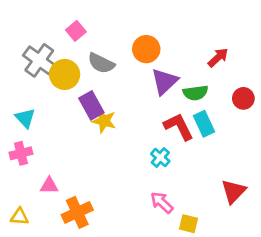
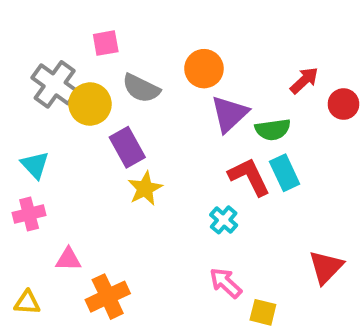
pink square: (76, 31) -> (106, 43), turned 30
red circle: (243, 98) -> (343, 104), moved
yellow star: (104, 121) -> (145, 189), moved, turned 30

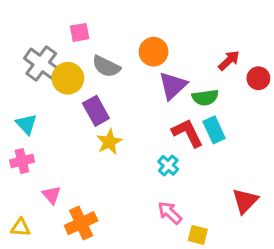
pink triangle: (68, 259) -> (52, 195), turned 48

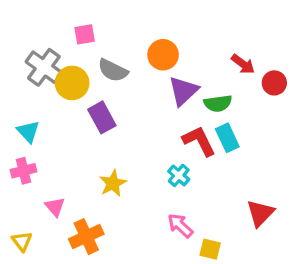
red arrow: (229, 61) -> (243, 64), turned 80
yellow star: (109, 142) -> (113, 183), moved
yellow triangle: (21, 227) -> (22, 241), turned 48

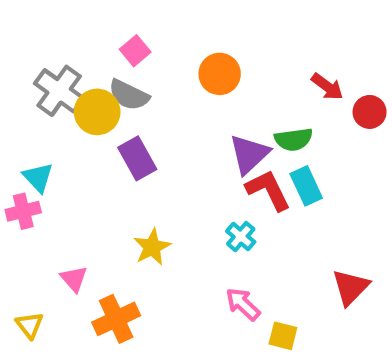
pink square: (85, 34) -> (135, 51), moved, turned -30
gray semicircle: (113, 70) -> (129, 95), moved
purple triangle: (183, 91) -> (249, 154), moved
pink cross: (24, 171) -> (23, 211), moved

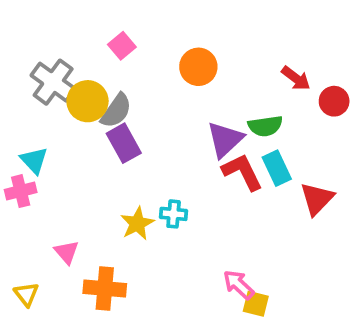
gray semicircle: (129, 95) -> (116, 111), moved, turned -81
cyan cross: (241, 237) -> (174, 214), moved, turned -36
red triangle: (351, 287) -> (317, 199), moved
pink arrow: (243, 304) -> (239, 285), moved
orange cross: (116, 319) -> (105, 289), turned 30

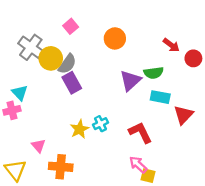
cyan rectangle: (277, 168) -> (160, 97), turned -54
red L-shape: (242, 172) -> (140, 133), moved
cyan cross: (174, 214) -> (100, 124), turned -32
yellow triangle: (26, 294) -> (15, 170), size x1.5

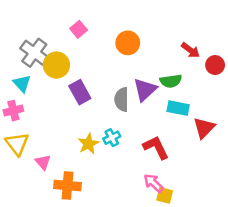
gray semicircle: (67, 64) -> (122, 99), moved, turned 145
cyan triangle: (20, 93) -> (22, 83), moved
pink cross: (12, 110) -> (13, 111), moved
yellow triangle: (15, 170) -> (17, 144), moved

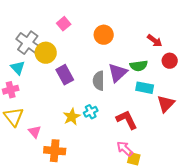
red circle: (215, 65) -> (170, 61), moved

